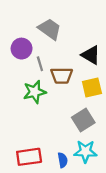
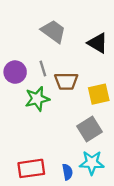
purple circle: (22, 49) -> (15, 72), moved
black triangle: (91, 55) -> (98, 43), moved

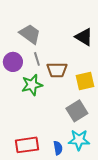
gray trapezoid: (53, 31) -> (30, 34), moved

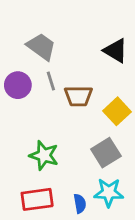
yellow square: (85, 81) -> (117, 111), turned -30
green star: (32, 85) -> (44, 155), moved, turned 30

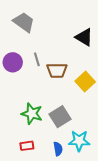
gray trapezoid: (41, 47) -> (24, 22), moved
gray square: (106, 153) -> (60, 117), moved
red rectangle: (37, 199) -> (27, 146), size x0.6

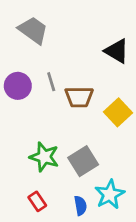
cyan star: (79, 141) -> (110, 194), turned -30
red rectangle: (27, 146) -> (37, 201), turned 64

